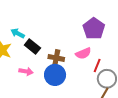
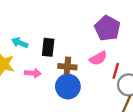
black rectangle: (32, 47) -> (48, 47), moved, turned 63
pink arrow: (26, 71) -> (33, 73), moved

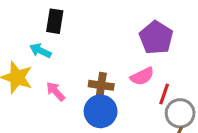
black rectangle: (48, 47) -> (55, 21), moved
pink arrow: (33, 73) -> (56, 91), turned -140

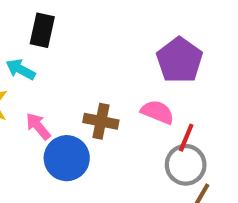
pink semicircle: (142, 76) -> (157, 112), turned -135
blue circle: (101, 111) -> (67, 158), moved
gray circle: (180, 113) -> (186, 165), moved

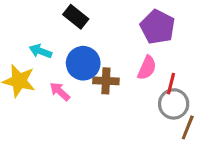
black rectangle: (42, 30) -> (76, 17), moved, turned -55
pink semicircle: (157, 112) -> (147, 68), turned 100
blue circle: (67, 158) -> (83, 63), moved

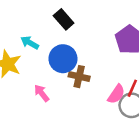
pink semicircle: (147, 68) -> (116, 94), moved
pink arrow: (60, 91) -> (42, 93), moved

